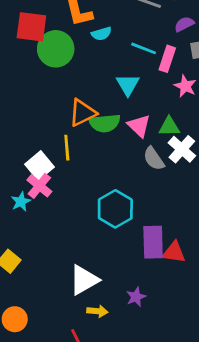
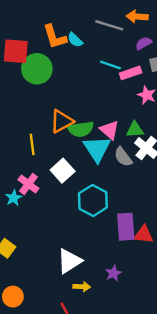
cyan semicircle: (101, 34) -> (75, 40), moved, turned 63
pink rectangle: (167, 59) -> (131, 73), turned 55
cyan triangle: (128, 85) -> (97, 149), moved, size x1.4
yellow line: (67, 148) -> (32, 144), moved
white square: (39, 166) -> (63, 171), moved

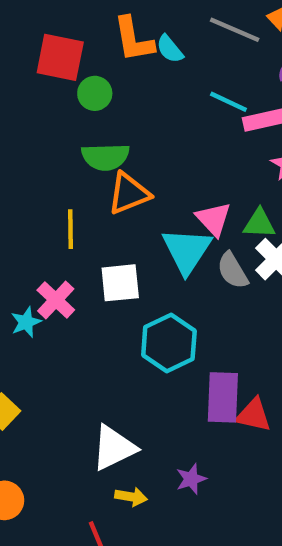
green circle: (37, 69) -> (95, 93), size x0.6
green semicircle: (81, 129) -> (105, 157), moved
white square: (63, 171) -> (120, 283), turned 30

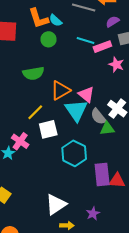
green circle: (95, 93) -> (48, 39), moved
orange triangle: (129, 193) -> (60, 90), moved
green triangle: (259, 224) -> (107, 129), moved
yellow line: (71, 229) -> (35, 112), moved, turned 54

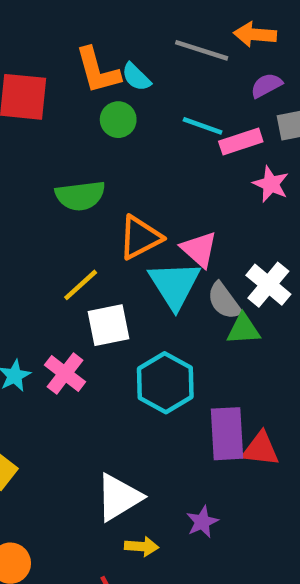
pink cross: (20, 141) -> (65, 373), moved

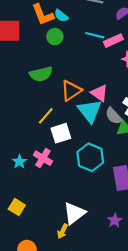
yellow arrow: (142, 546) -> (62, 231), moved, turned 120

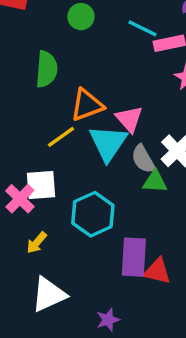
green semicircle: (41, 74) -> (46, 69), turned -85
yellow line: (46, 116) -> (61, 137), moved
white square: (61, 133) -> (41, 185), moved
yellow arrow: (62, 231) -> (37, 243), moved

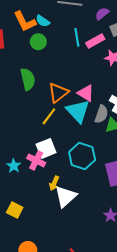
cyan line: (142, 28) -> (77, 37), turned 72
gray semicircle: (143, 159) -> (101, 114), turned -114
white triangle: (49, 294) -> (66, 196), moved

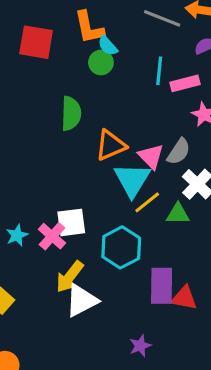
cyan semicircle: (43, 21) -> (108, 46), moved
gray semicircle: (101, 114) -> (179, 152), moved
yellow line: (49, 116) -> (147, 202), moved
yellow arrow: (54, 183) -> (70, 277), size x1.5

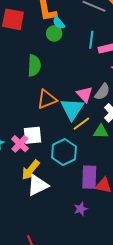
orange triangle: (111, 145) -> (47, 99), moved
purple star: (140, 346) -> (81, 209), moved

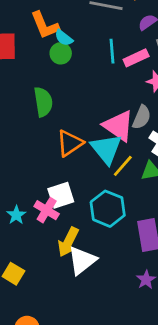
pink triangle: (85, 94) -> (119, 126), size x1.4

